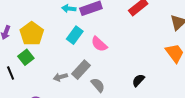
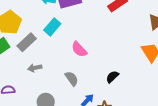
pink semicircle: (99, 44) -> (79, 49), moved
gray rectangle: (81, 70) -> (27, 42), moved

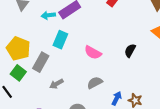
black semicircle: (112, 77) -> (130, 51), moved
gray semicircle: (72, 79) -> (95, 83), turned -63

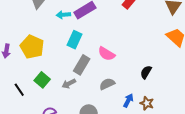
black semicircle: (130, 51) -> (146, 72), moved
gray rectangle: (41, 62) -> (82, 65), moved
green square: (18, 73) -> (42, 80), moved

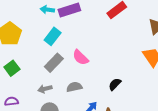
gray arrow: (69, 84) -> (45, 89), moved

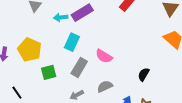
green square: (12, 68) -> (49, 72), moved, turned 35

